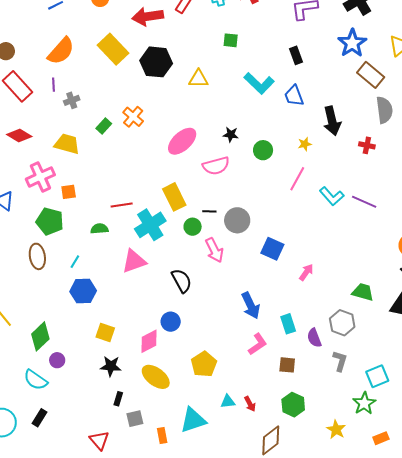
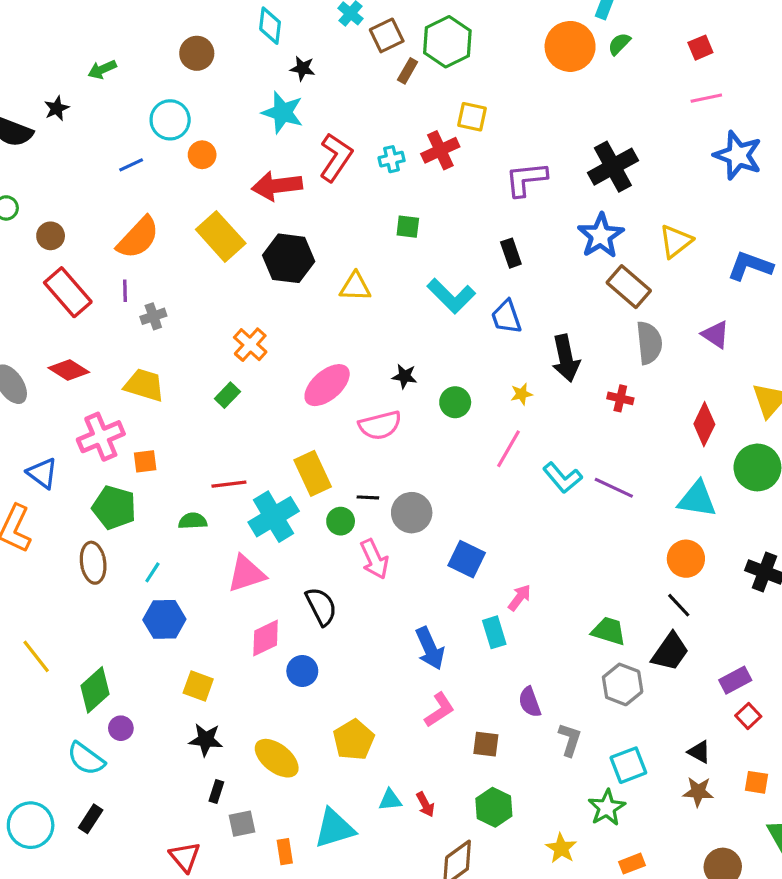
green rectangle: (104, 126) -> (227, 395), moved
gray hexagon: (342, 323) -> (623, 684), moved
cyan rectangle: (288, 324) -> (494, 632), moved
pink diamond: (149, 341) -> (266, 638), moved

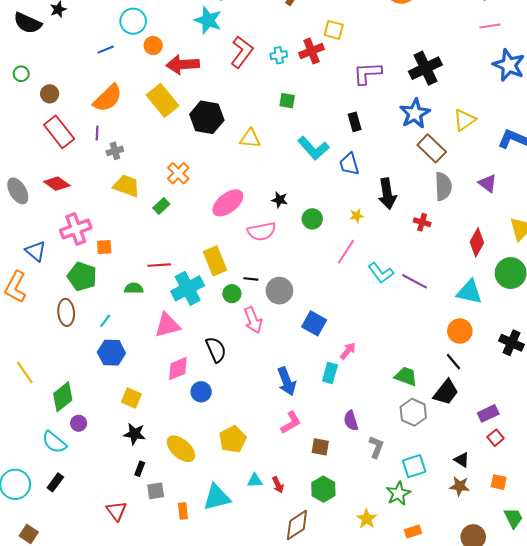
red arrow: (277, 186) -> (183, 65), moved
yellow trapezoid: (144, 385) -> (127, 186), moved
cyan rectangle: (494, 632) -> (330, 373), turned 30

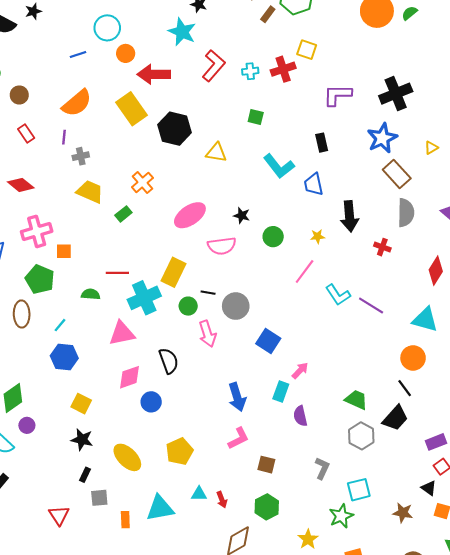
yellow triangle: (464, 120) -> (431, 148), size x0.6
red rectangle: (59, 132) -> (26, 134), size x0.6
yellow rectangle: (215, 261) -> (173, 272), turned 44
purple semicircle: (351, 421) -> (300, 416), moved
black triangle: (462, 460) -> (429, 488), moved

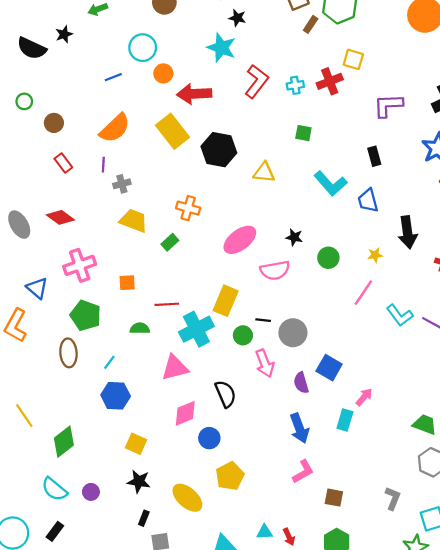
orange cross: (142, 182) -> (188, 208), turned -30
orange square: (64, 251) -> (127, 283), moved
purple semicircle: (300, 416) -> (301, 383), moved
purple circle: (27, 425) -> (91, 492), moved
yellow pentagon: (180, 451) -> (230, 476), moved

